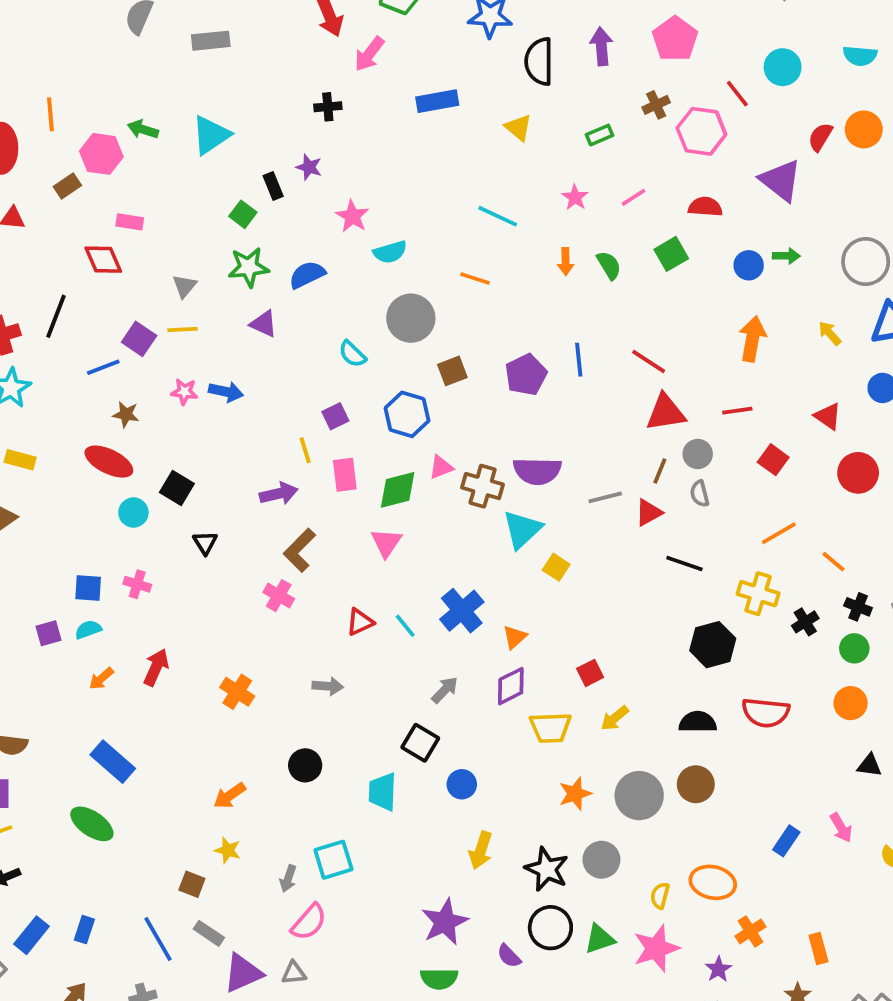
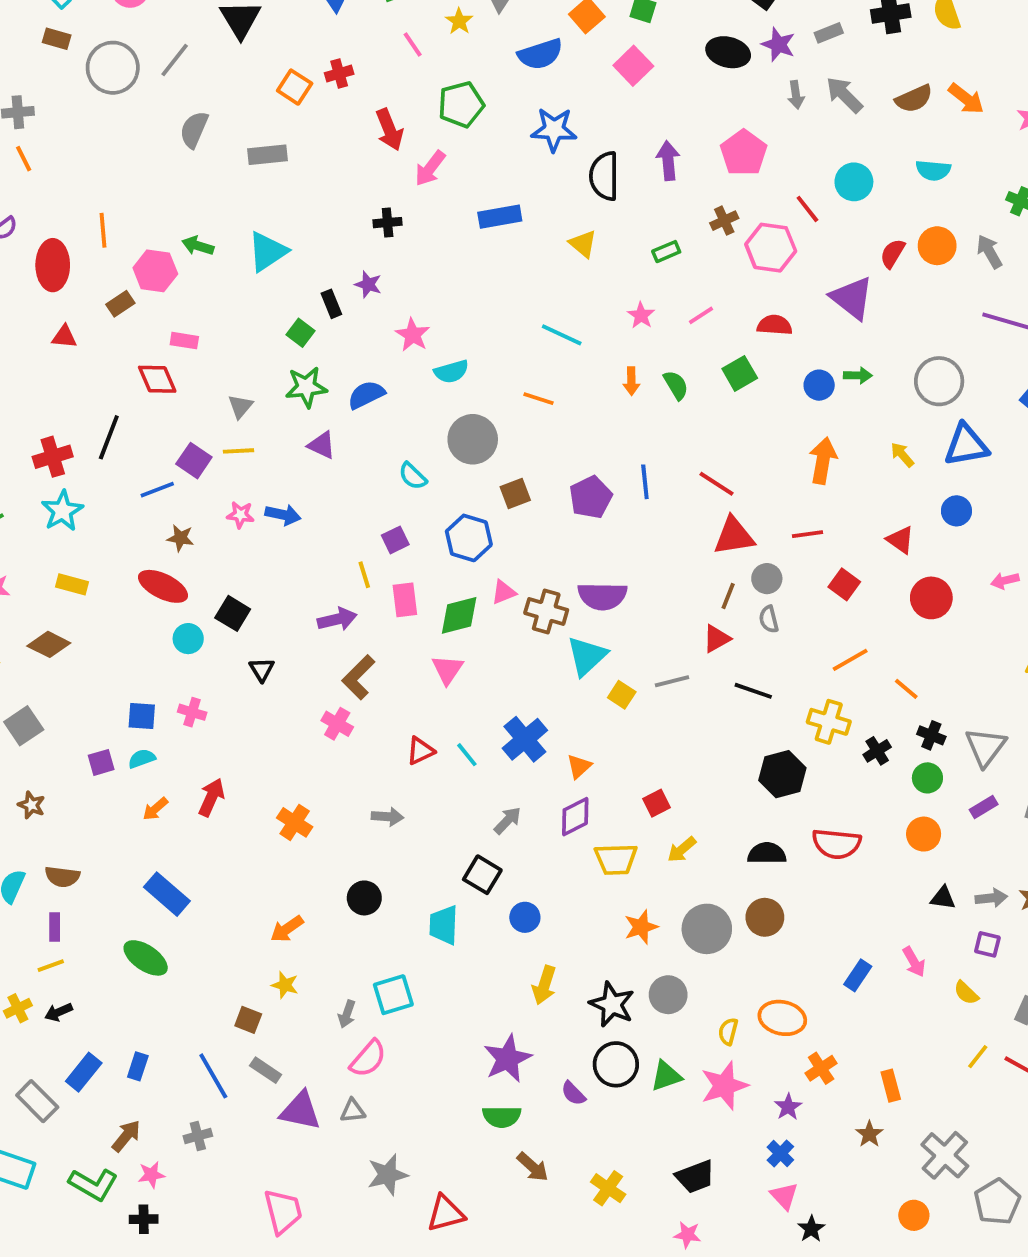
gray line: (605, 497) -> (672, 681), moved
purple triangle: (243, 973) -> (300, 1111), turned 36

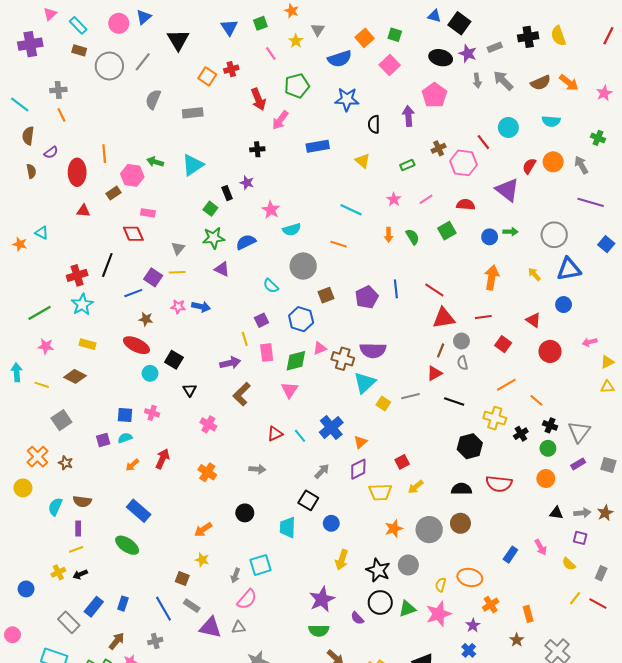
pink pentagon: (744, 153) -> (434, 95), moved
black semicircle: (604, 176) -> (374, 124), size x0.7
pink cross: (337, 724) -> (208, 424), moved

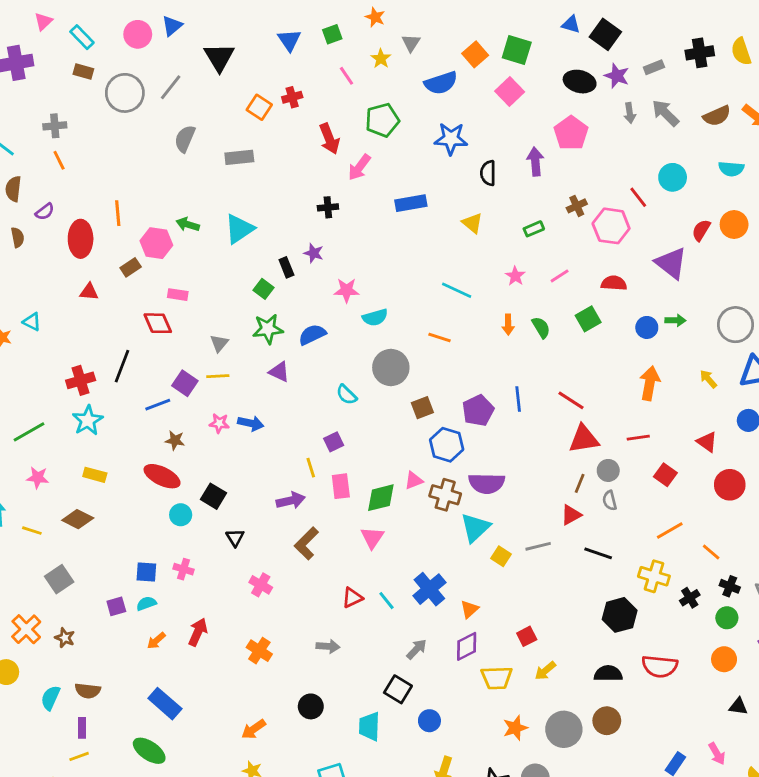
green square: (395, 35) -> (517, 50), size x1.5
pink star: (271, 210) -> (347, 290), turned -30
blue hexagon: (301, 319) -> (447, 445), moved

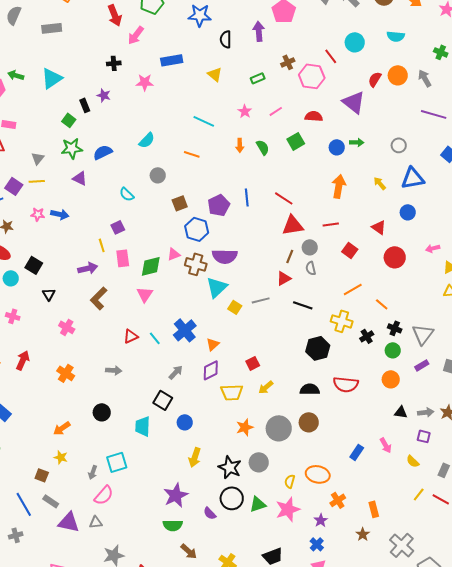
pink star: (347, 290) -> (145, 82), moved
cyan semicircle: (375, 317) -> (147, 140), turned -30
gray circle: (735, 325) -> (399, 145), size x0.6
gray circle: (391, 368) -> (158, 175), size x0.6

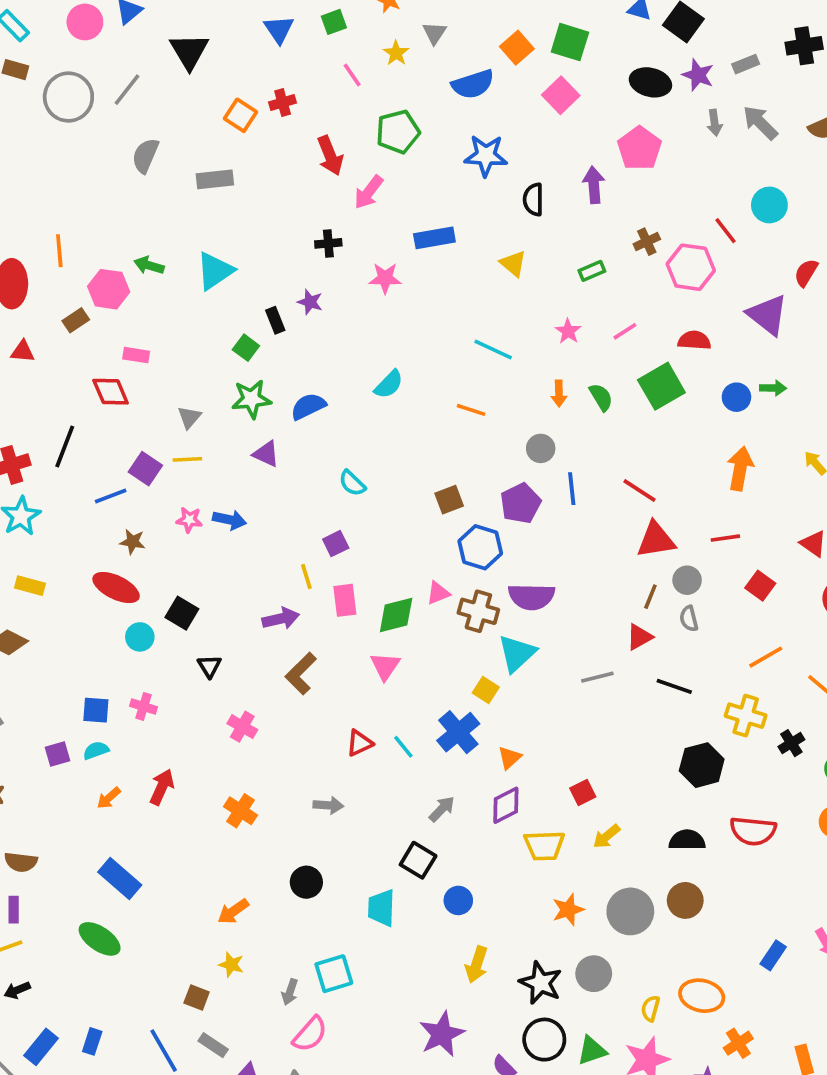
green square: (296, 141) -> (661, 386), size x1.4
gray circle: (158, 175) -> (541, 448), moved
yellow square: (235, 307) -> (486, 690), moved

